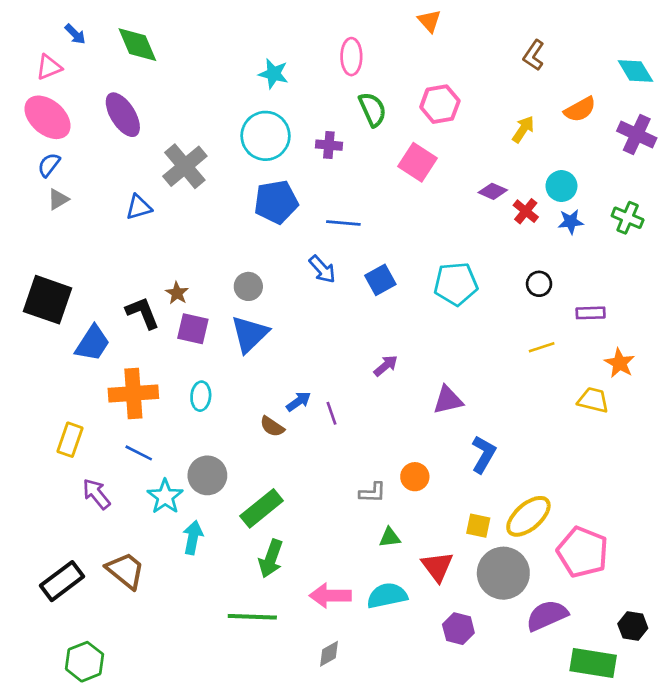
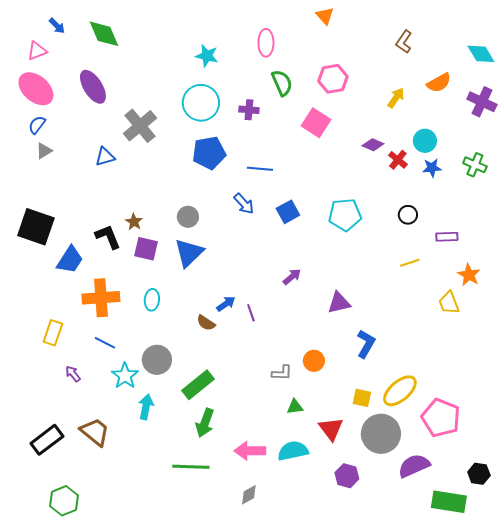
yellow trapezoid: (593, 400) -> (449, 303), turned -125
purple arrow: (96, 494) -> (73, 374), size x0.7

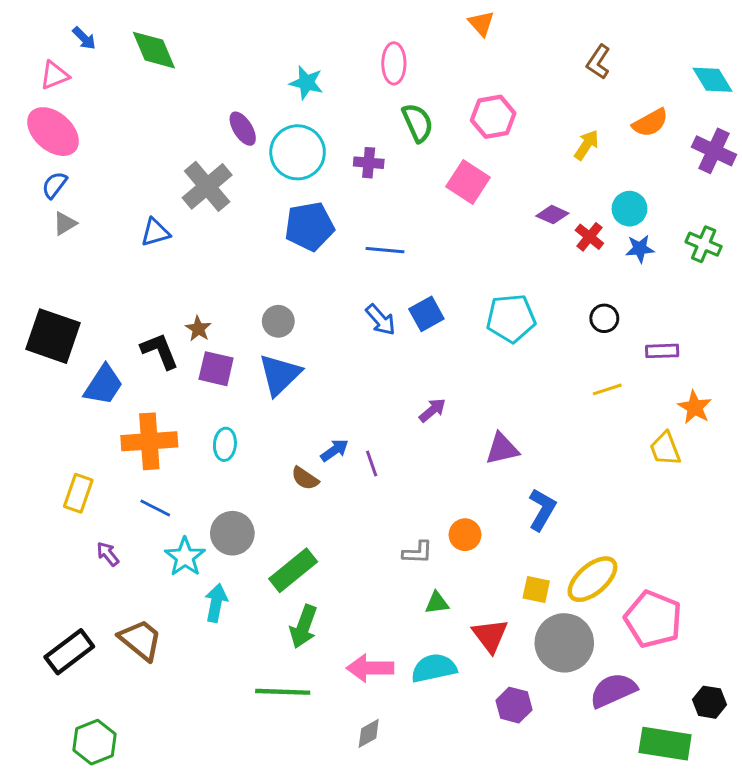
purple ellipse: (93, 87) -> (243, 129), moved, size x0.7
blue arrow: (244, 204) -> (381, 320), moved

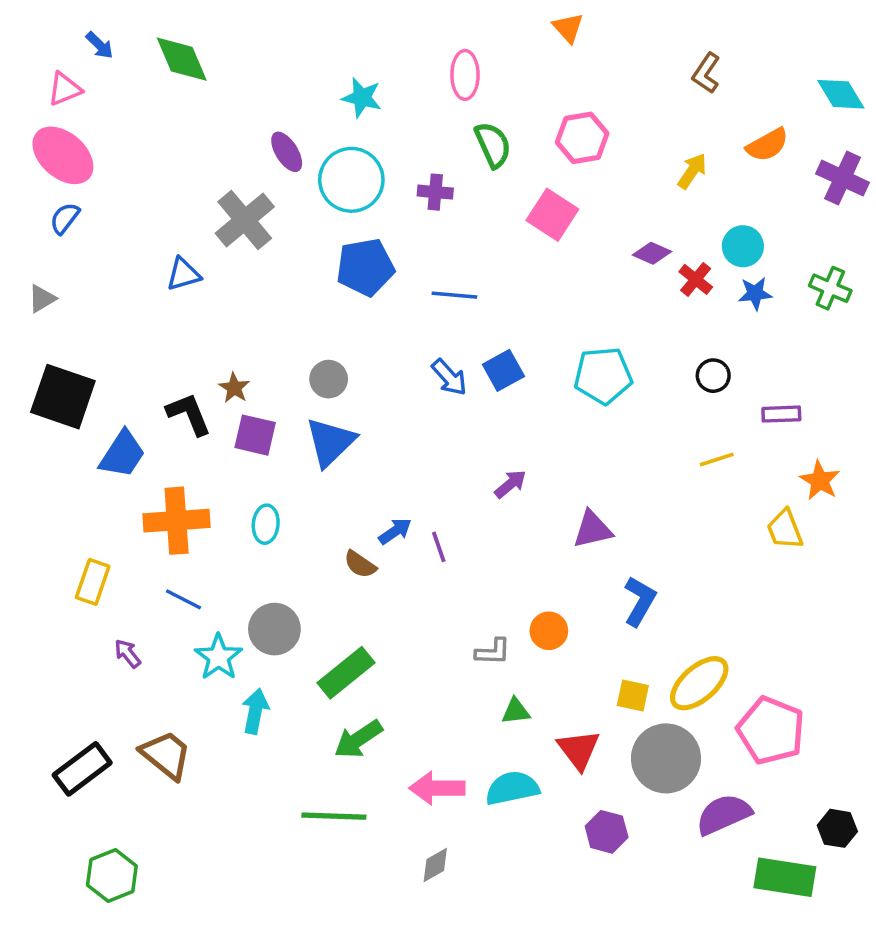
gray triangle: (65, 223) -> (42, 299), moved
green arrow: (303, 627) -> (358, 739), turned 36

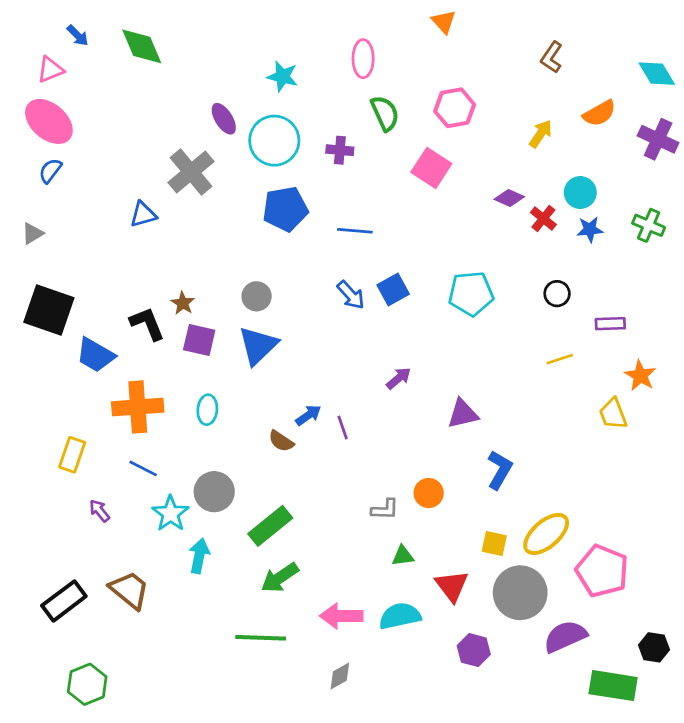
blue trapezoid: (122, 454) -> (95, 355), turned 87

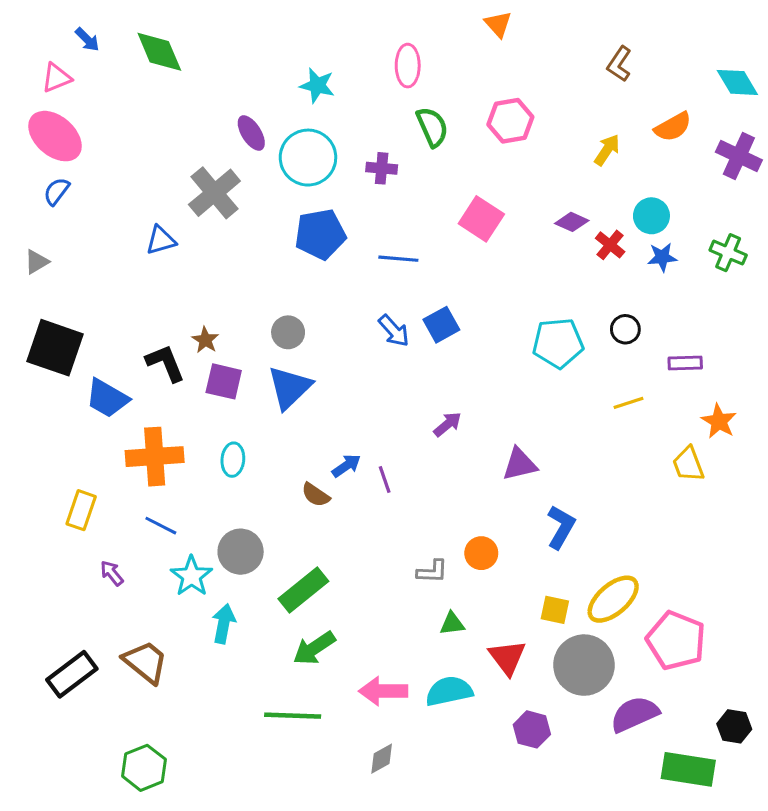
pink square: (431, 168) -> (481, 219), moved
cyan pentagon: (471, 294) -> (558, 343), moved
green hexagon: (87, 684) -> (144, 768), moved

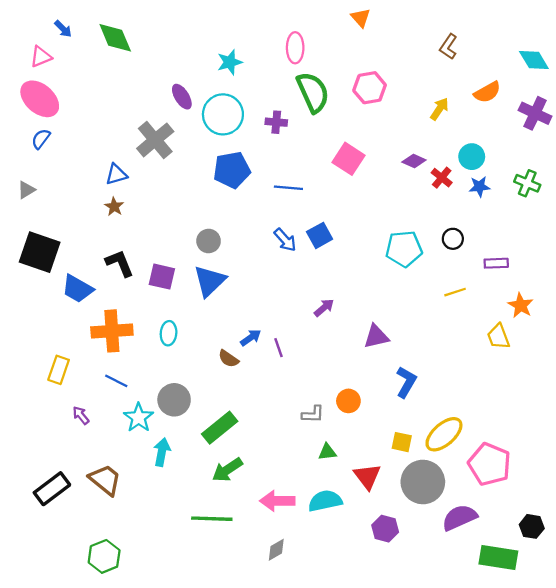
cyan star: (317, 85) -> (230, 62), turned -30
green semicircle: (432, 127) -> (313, 92), size x1.4
brown star: (205, 340) -> (114, 207), moved

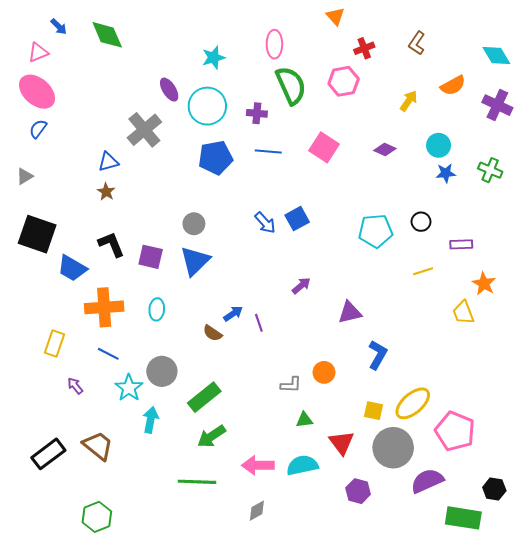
red cross: (442, 178) -> (364, 48), moved, turned 30
blue line: (288, 188) -> (268, 151), moved

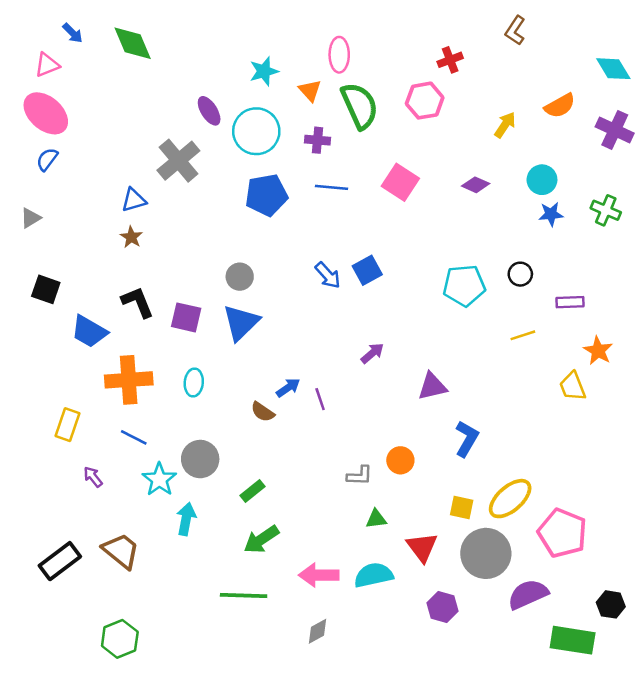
orange triangle: (335, 16) -> (310, 90), moved
brown L-shape: (417, 43) -> (515, 30), moved
black square: (37, 234) -> (46, 289), size x0.6
green rectangle: (204, 397) -> (252, 491), size x0.6

